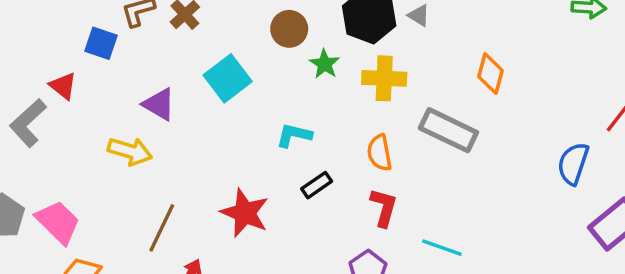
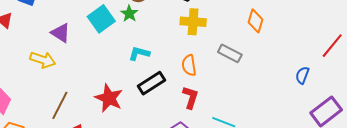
green star: (325, 64) -> (129, 14), moved
gray rectangle: (448, 130) -> (230, 53), size x0.7
blue semicircle: (573, 164) -> (302, 75), size x0.7
black rectangle: (317, 185) -> (152, 83), size x1.5

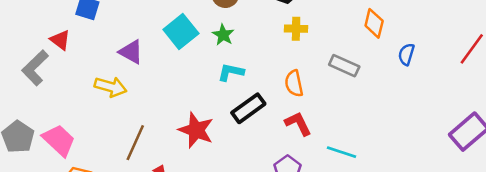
green star: (129, 14) -> (223, 35), moved
yellow cross: (193, 22) -> (296, 29), size x0.7
blue semicircle: (302, 75) -> (406, 54), moved
red L-shape: (190, 97) -> (298, 124), turned -40

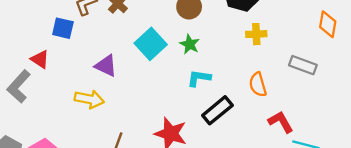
red L-shape: (298, 124) -> (281, 122), moved

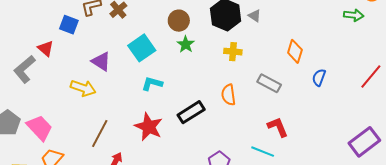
green star: (190, 44) -> (186, 44), moved
cyan L-shape: (199, 78) -> (152, 84), moved
red L-shape: (281, 122) -> (278, 127), moved

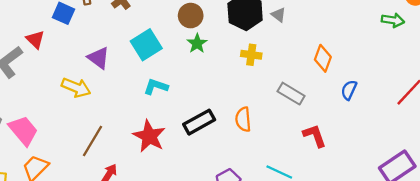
orange semicircle: (229, 95) -> (243, 119), moved
red L-shape: (278, 127) -> (315, 136), moved

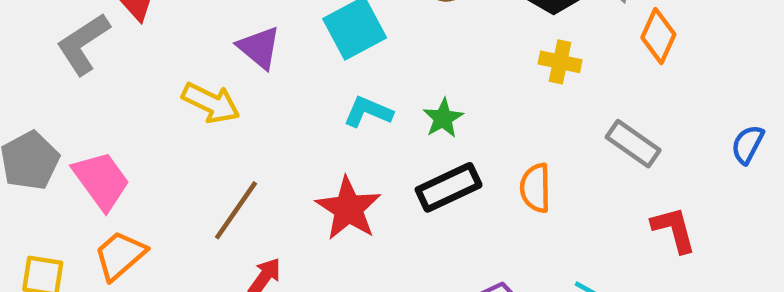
green star: (197, 43) -> (443, 118), moved
orange diamond: (323, 58) -> (658, 36), moved

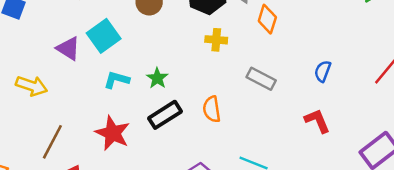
purple triangle: (259, 48) -> (68, 48), moved
red L-shape: (674, 230) -> (317, 121), moved

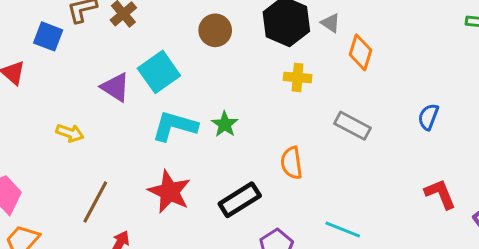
cyan L-shape: (117, 80) -> (175, 126), size x1.4
yellow arrow: (32, 86) -> (70, 133), size x0.7
black rectangle: (165, 115) -> (240, 200), moved
red L-shape: (317, 121) -> (440, 194), moved

